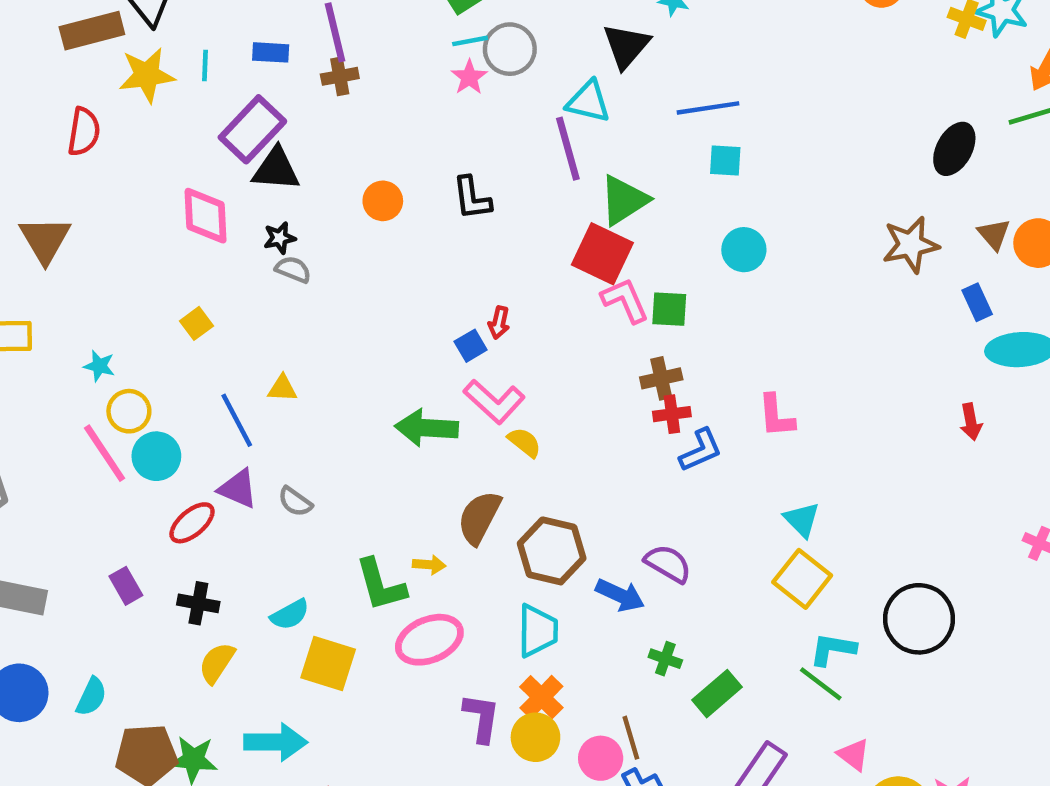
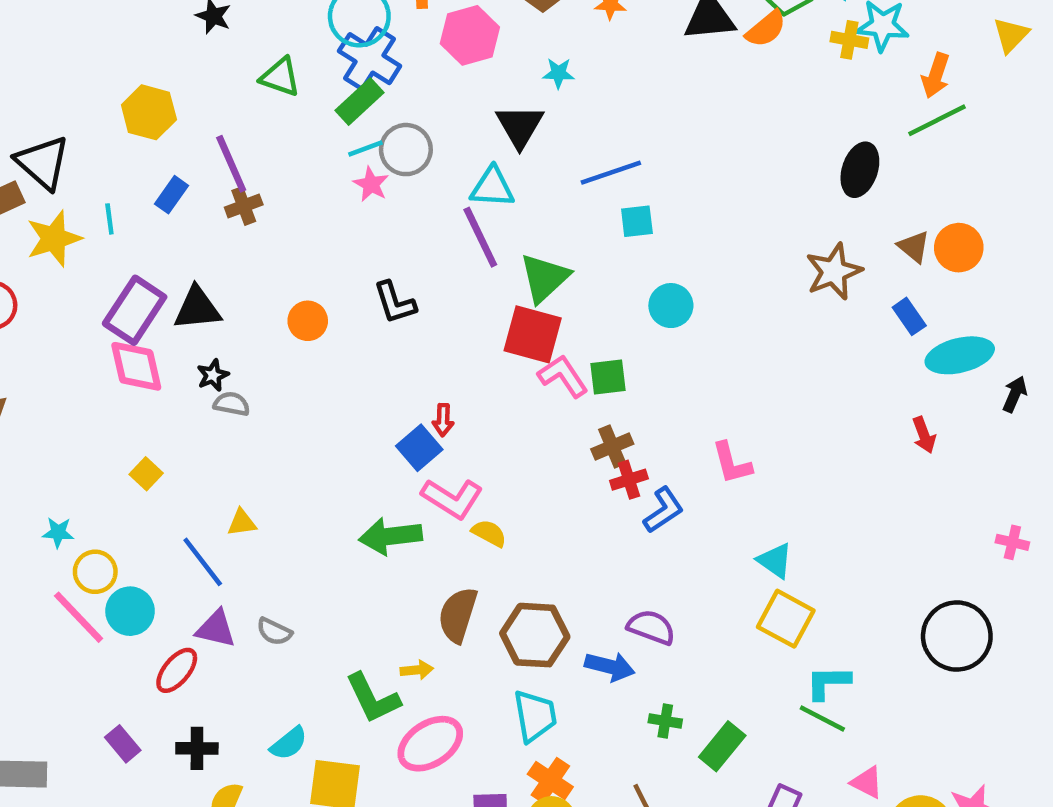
blue rectangle: (271, 52) -> (172, 195), turned -48
purple rectangle: (252, 129) -> (135, 310), moved
blue square: (471, 346) -> (419, 448), size x1.4
black circle: (919, 619) -> (957, 636), moved

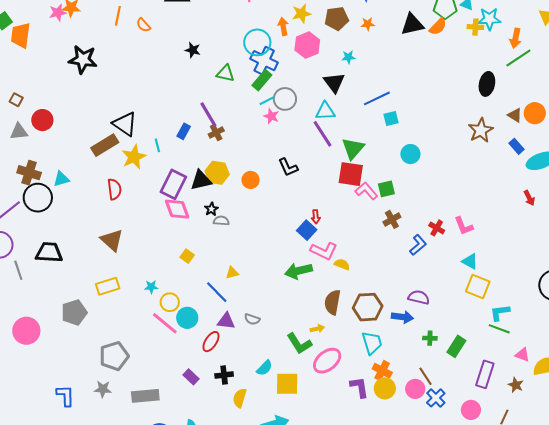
yellow hexagon: (149, 112) -> (217, 173), moved
pink L-shape: (732, 463) -> (464, 226), moved
red cross: (629, 480) -> (437, 228), moved, turned -35

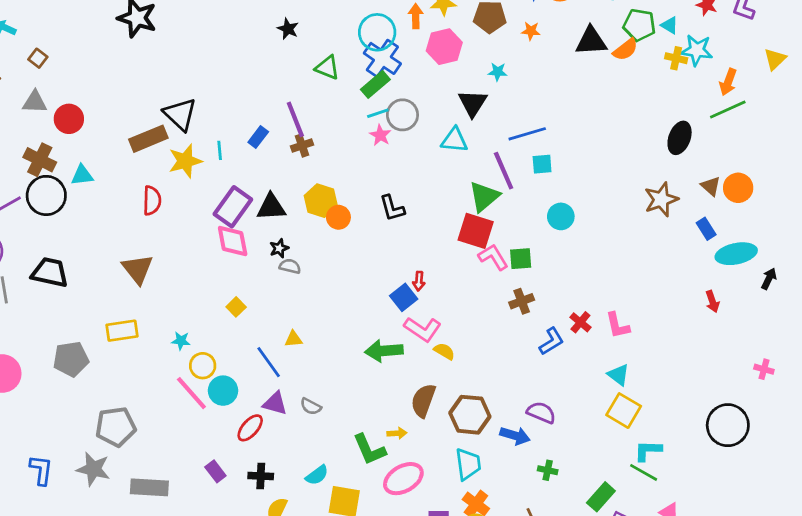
red circle: (42, 120) -> (69, 119), moved
purple line: (323, 134) -> (504, 171), moved
yellow hexagon: (217, 173) -> (321, 201), moved
green rectangle: (456, 346) -> (601, 497), moved
gray star: (103, 389) -> (93, 469), size x1.4

